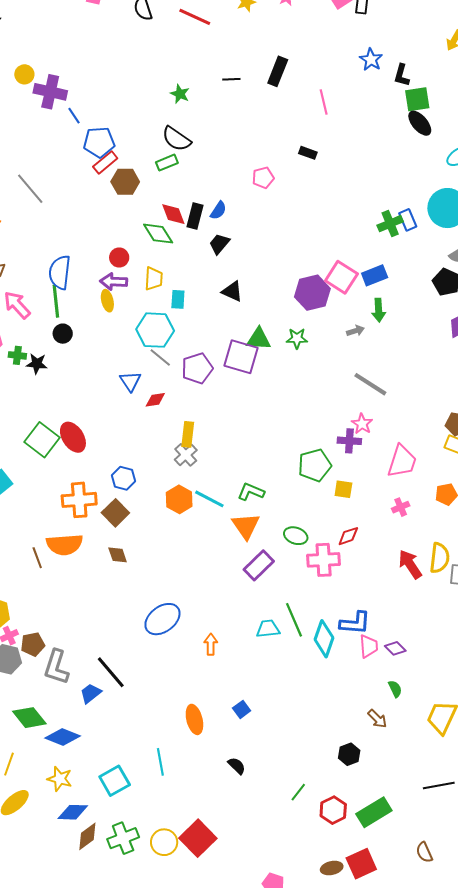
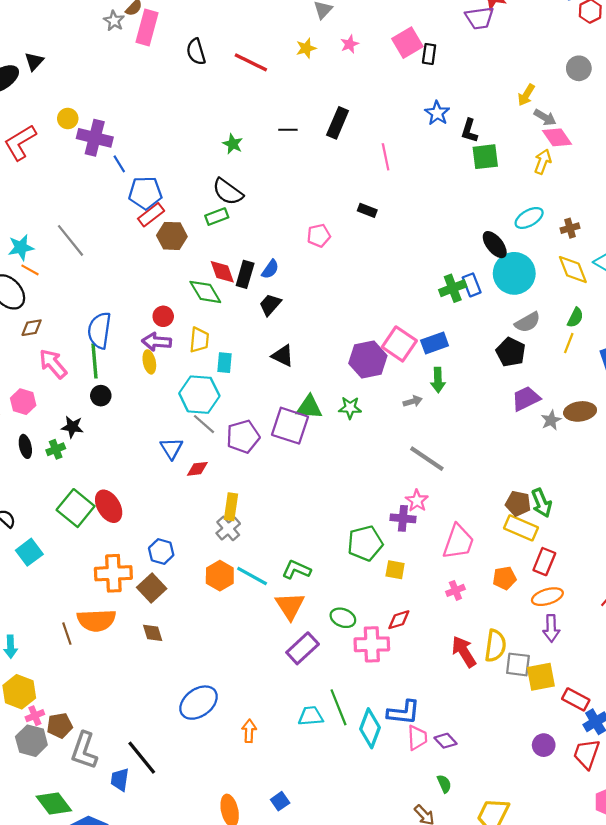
black ellipse: (420, 123) -> (495, 245), moved
green cross: (17, 355) -> (56, 449), moved, turned -30
blue trapezoid: (91, 693) -> (120, 780), turned -45

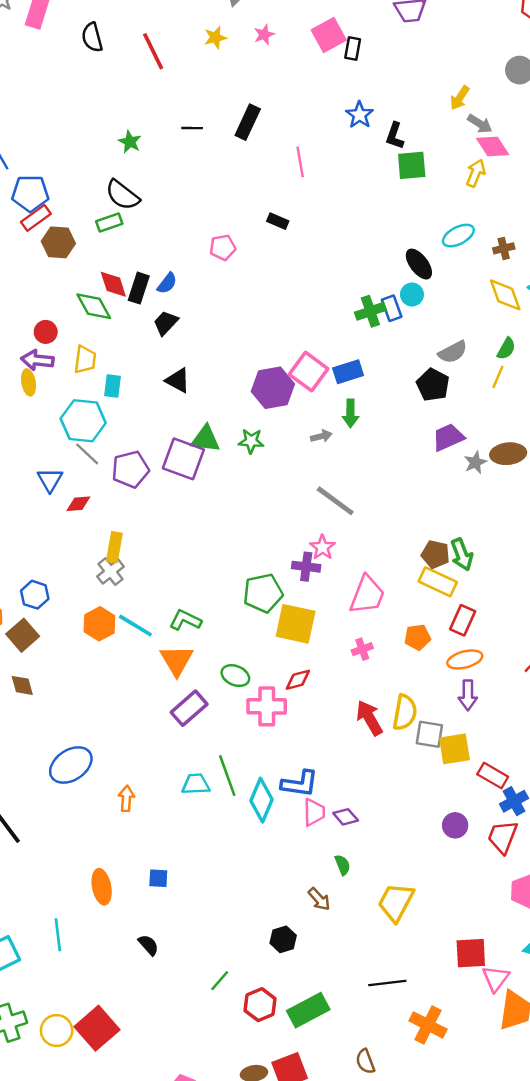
red line: (251, 62) -> (153, 51), turned 36
cyan circle: (514, 273) -> (412, 295), moved, size x0.5
yellow square: (395, 570) -> (296, 624), size x1.8
blue square: (280, 801) -> (158, 878), turned 36

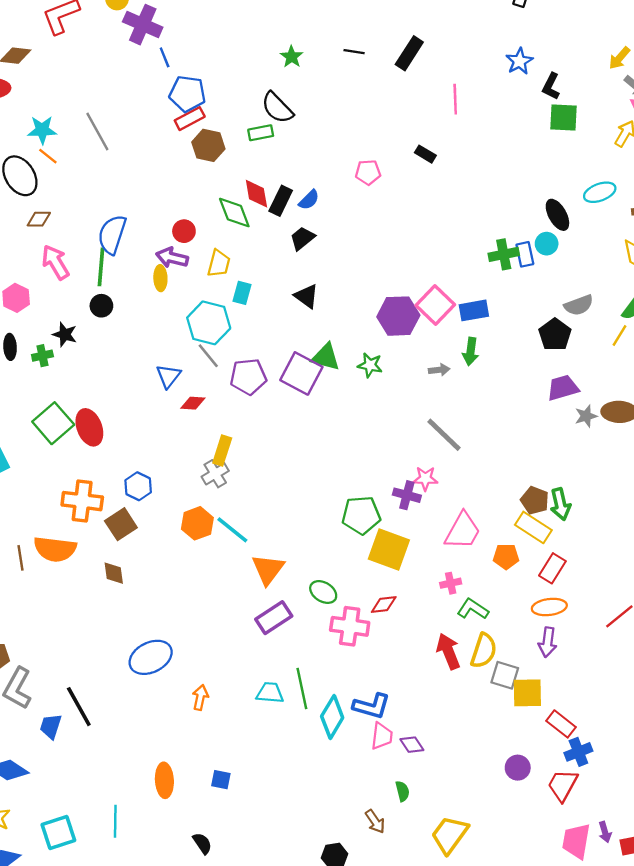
pink star: (322, 547) -> (425, 478), turned 30
green L-shape: (185, 620) -> (473, 609), moved
orange pentagon: (417, 637) -> (506, 557), moved

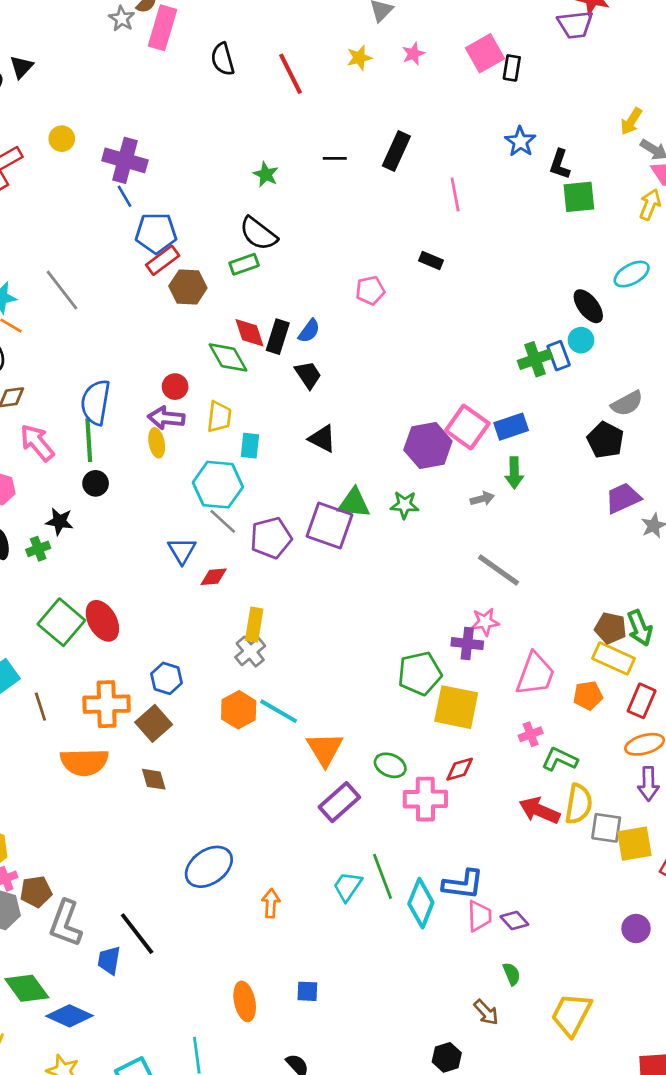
purple cross: (143, 25) -> (125, 160), moved
black trapezoid: (302, 238) -> (308, 375), turned 104
brown line: (20, 558) -> (40, 707), moved
red arrow: (448, 651) -> (539, 810), turned -36
cyan trapezoid: (270, 693) -> (348, 886), turned -52

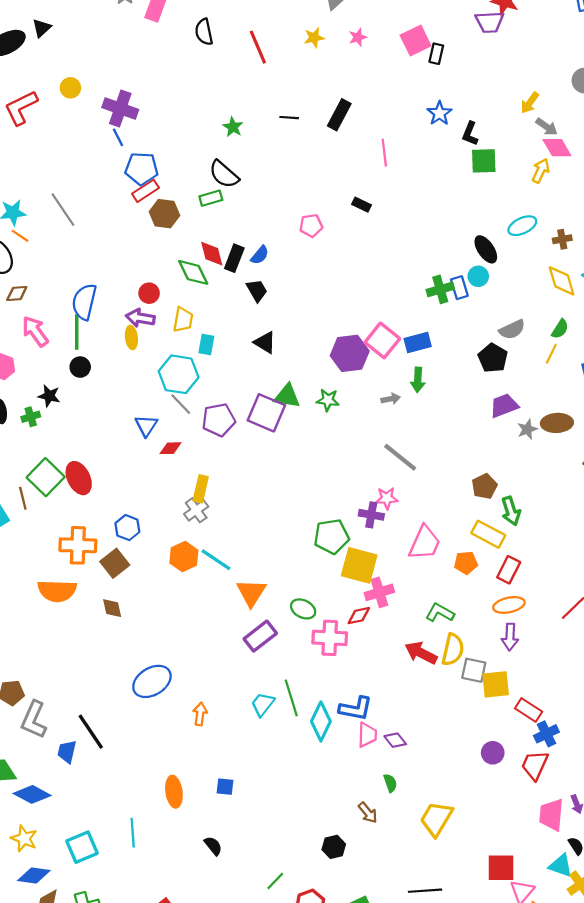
brown pentagon: (611, 628) -> (484, 486), moved, turned 30
brown line: (40, 707) -> (23, 498), moved
pink cross: (531, 734) -> (379, 592), moved, size x1.5

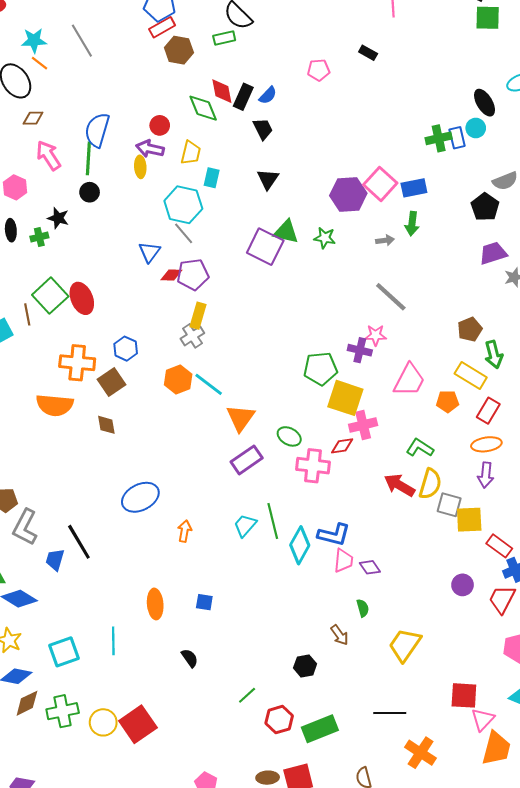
black triangle: (265, 342) -> (268, 179), turned 30
purple pentagon: (219, 420) -> (193, 275), moved

